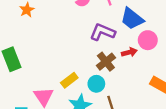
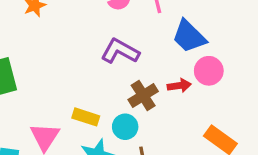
purple L-shape: (103, 32) -> (120, 51), moved
yellow rectangle: (69, 80) -> (86, 117), turned 49

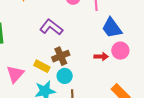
purple L-shape: (120, 51) -> (51, 27), moved
brown cross: (143, 96) -> (61, 56), moved

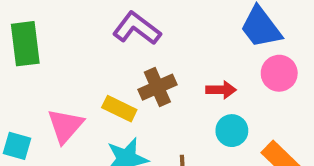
red arrow: (101, 57) -> (221, 90), moved
cyan circle: (65, 76) -> (232, 131), moved

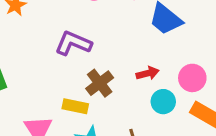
pink circle: (279, 73) -> (192, 78), moved

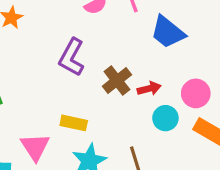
purple L-shape: (73, 43) -> (72, 57), turned -84
brown cross: (100, 83) -> (117, 80), moved

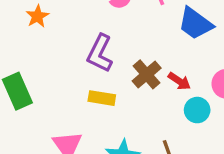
red arrow: (149, 89) -> (179, 81), turned 50
yellow rectangle: (74, 123) -> (102, 98), moved

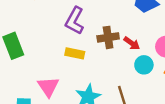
brown cross: (147, 74) -> (108, 37), turned 30

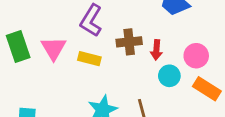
red arrow: (132, 43) -> (156, 50), turned 56
pink triangle: (48, 87) -> (54, 48), moved

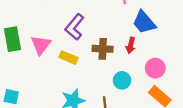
red arrow: (156, 50) -> (131, 45), moved
cyan circle: (169, 76) -> (122, 80), moved

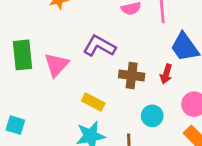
purple L-shape: (75, 27) -> (99, 46), turned 75
yellow rectangle: (69, 58) -> (93, 102), moved

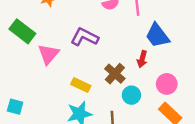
green rectangle: (22, 55) -> (22, 31), moved, turned -45
brown cross: (132, 75) -> (115, 74), moved, turned 36

